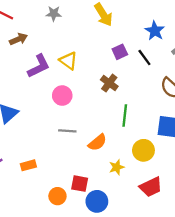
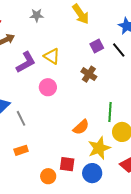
green line: (125, 115) -> (110, 112), moved
gray line: (67, 131) -> (21, 118), moved, turned 63
yellow star: (117, 167) -> (99, 148), size x1.6
blue circle: (97, 201) -> (92, 173), moved

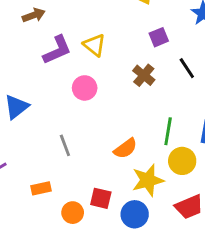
black line: (119, 50) -> (187, 68), moved
gray line: (21, 118) -> (65, 145), moved
orange rectangle: (21, 150) -> (41, 188), moved

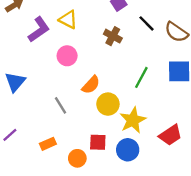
green line: (168, 131) -> (141, 77), turned 30
orange semicircle: (125, 148) -> (91, 85), moved
yellow circle: (182, 161) -> (108, 104), moved

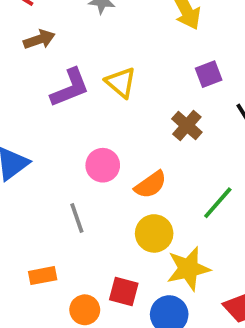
pink circle: (67, 56) -> (103, 165), moved
orange semicircle: (91, 85) -> (151, 185), moved

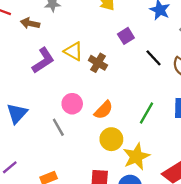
brown arrow: (39, 39) -> (30, 23), moved, turned -138
brown cross: (187, 125) -> (98, 63), moved
gray line: (77, 218) -> (58, 127), moved

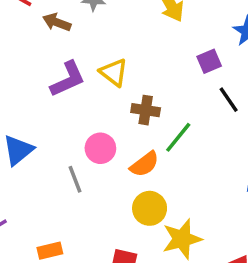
purple square: (126, 36) -> (209, 61), moved
brown cross: (98, 63) -> (146, 110), moved, turned -30
green line: (146, 113) -> (178, 137), moved

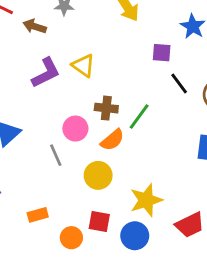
purple square: (209, 61) -> (162, 53), turned 30
brown cross: (146, 110) -> (106, 108), moved
yellow circle: (150, 208) -> (98, 175), moved

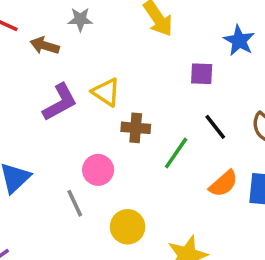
black line: (179, 83) -> (215, 127), moved
brown cross: (106, 108) -> (136, 128), moved
orange semicircle: (112, 140) -> (223, 184), moved

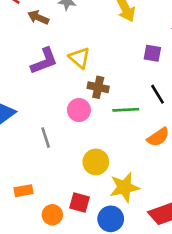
green line: (176, 153) -> (126, 110), turned 45
pink circle: (98, 170) -> (79, 110), moved
yellow circle: (128, 227) -> (96, 162), moved

